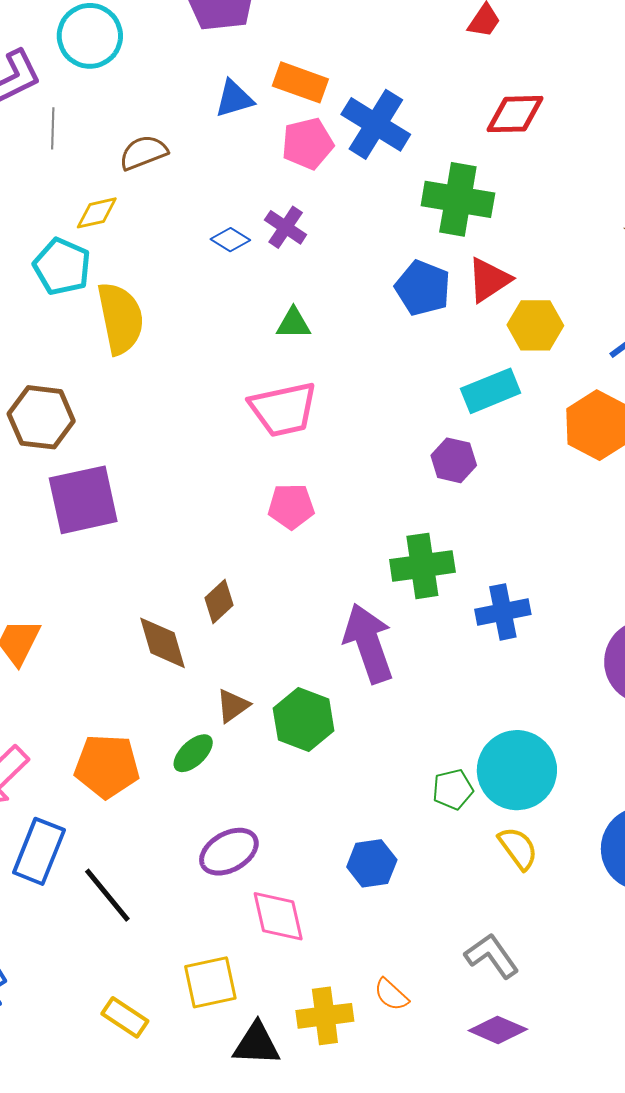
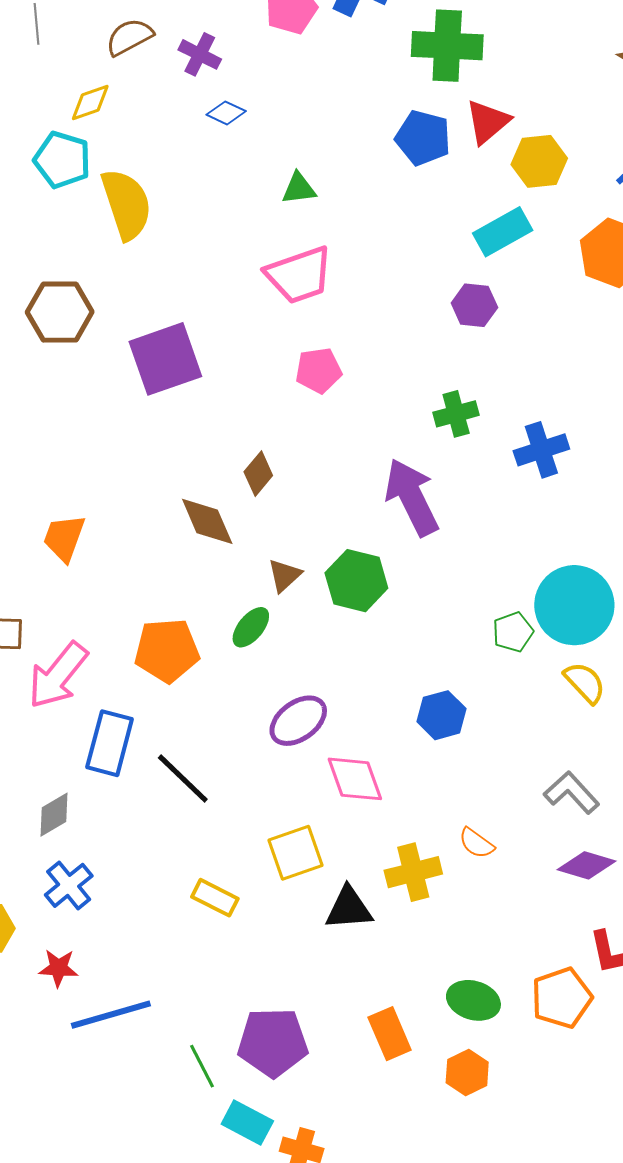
purple cross: (286, 227) -> (200, 54), moved
purple square: (83, 500) -> (165, 359), moved
green cross: (422, 566) -> (456, 414), size x0.7

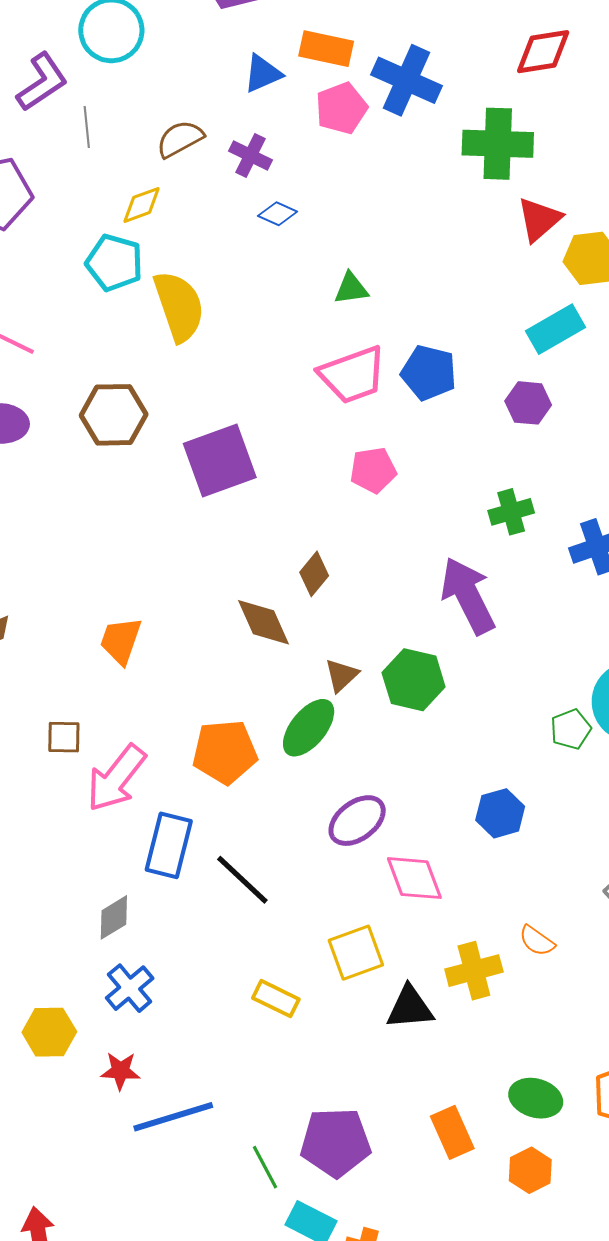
blue pentagon: (423, 138) -> (429, 373), moved
green ellipse: (251, 627) -> (309, 728), size x1.4

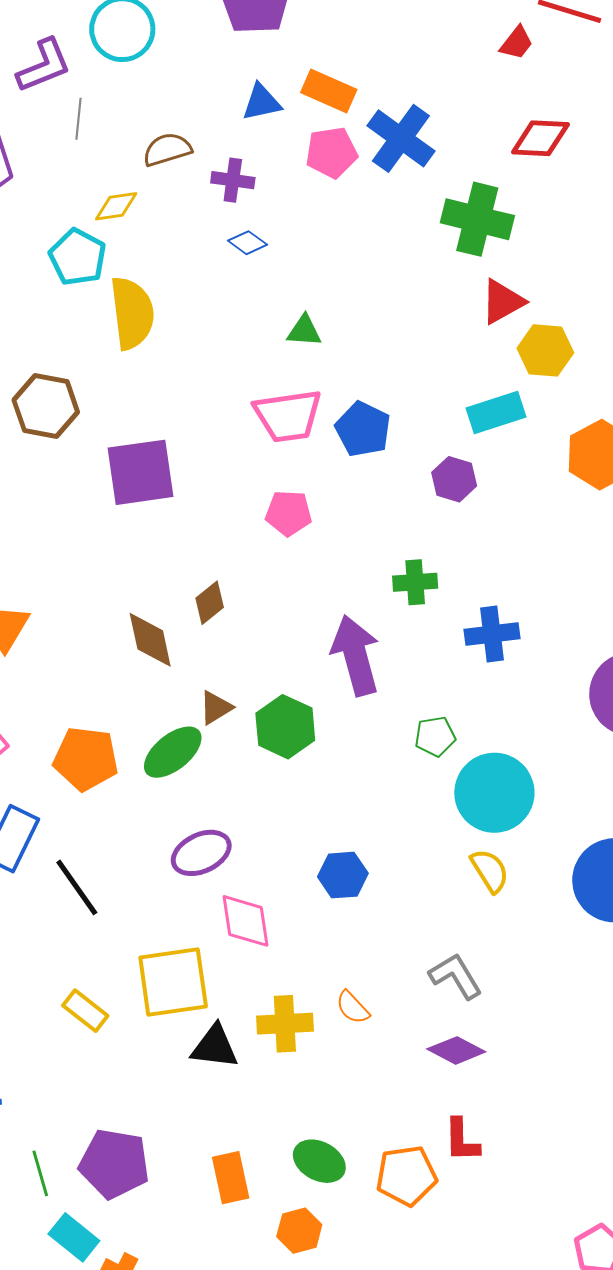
purple cross: (250, 156) -> (233, 180), turned -30
green pentagon: (571, 729) -> (435, 736), moved
yellow square: (356, 953) -> (173, 982), size x1.4

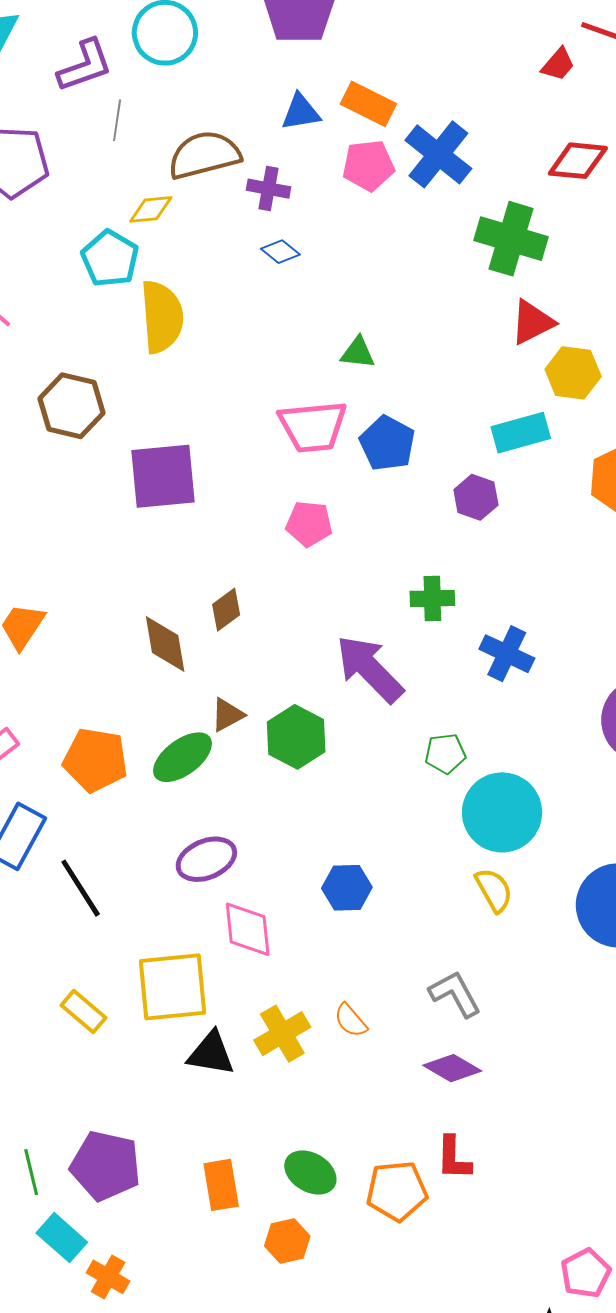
brown semicircle: (167, 149) -> (204, 155), size x1.5
green triangle: (304, 331) -> (358, 353), moved
blue cross: (492, 634) -> (507, 654), turned 30
purple arrow: (356, 655) -> (370, 669), turned -32
yellow cross: (285, 1024) -> (282, 1034), turned -30

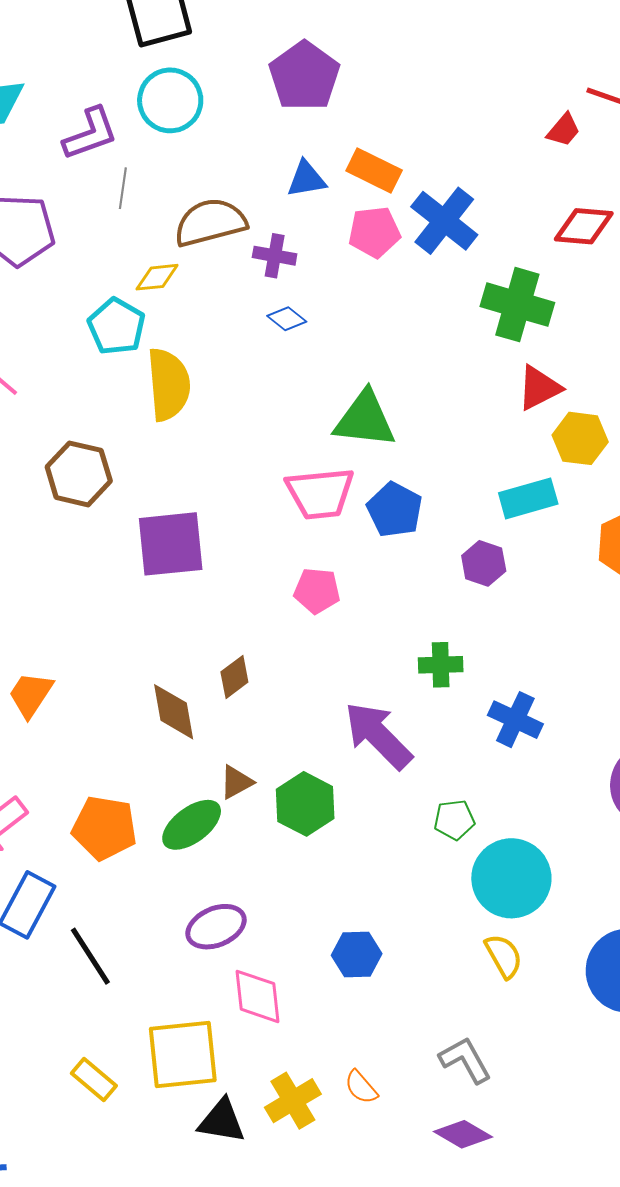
green triangle: (358, 353) -> (365, 419), size x1.8

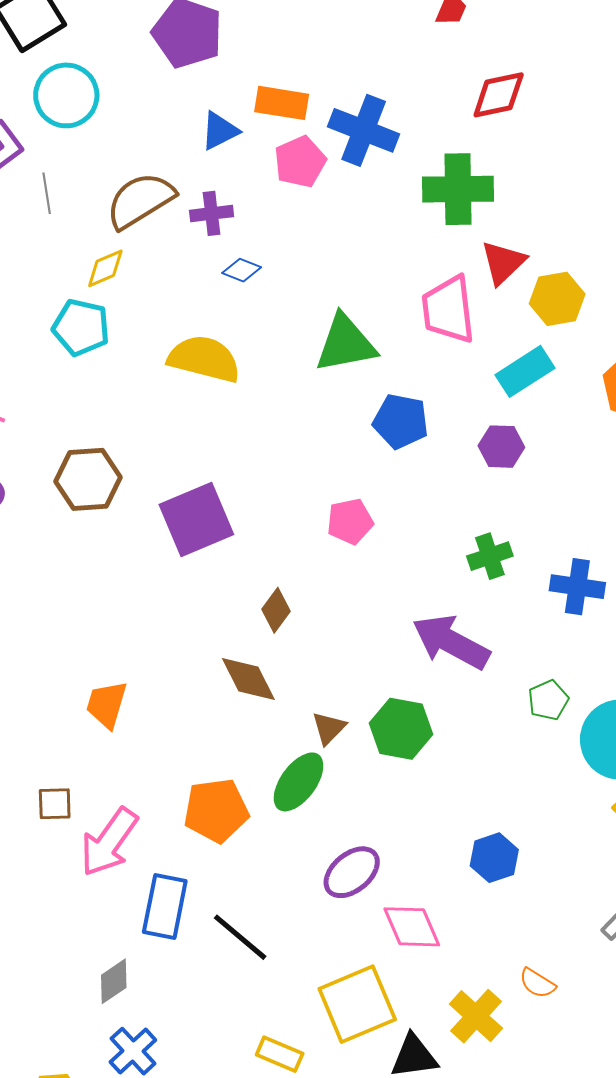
yellow semicircle: (169, 384) -> (204, 359), moved, turned -54
pink trapezoid: (320, 493) -> (448, 310), moved, turned 106
brown diamond: (234, 677) -> (276, 610), moved

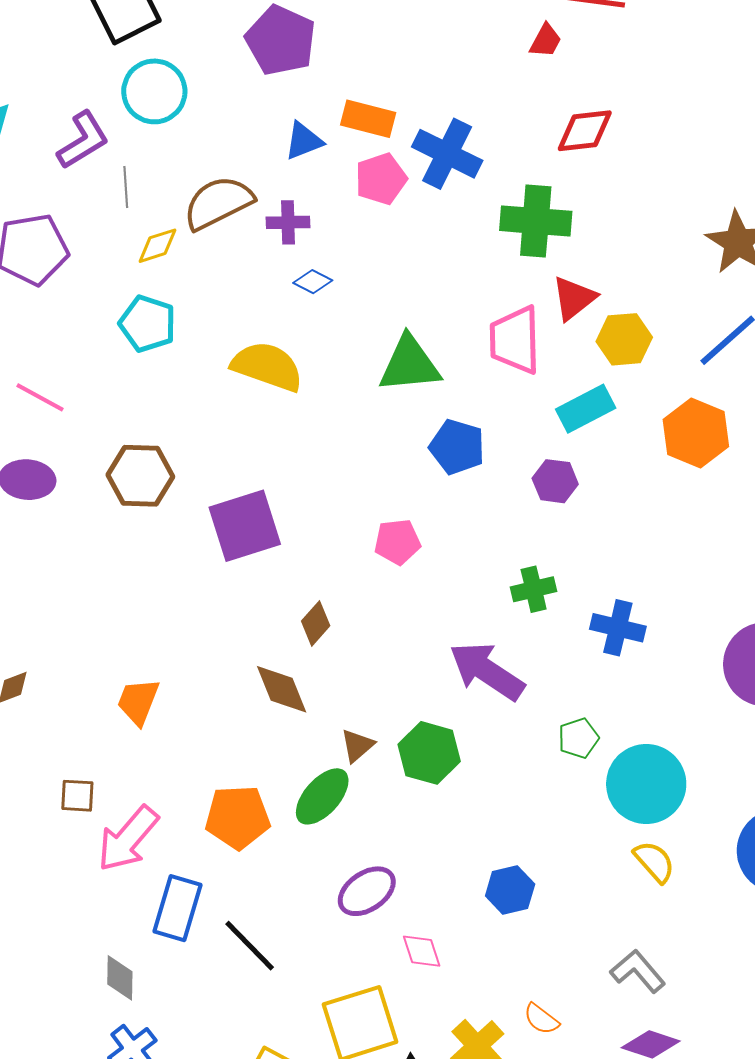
yellow diamond: (105, 268) -> (157, 246), moved
pink diamond: (412, 927) -> (422, 951), size x0.7
gray diamond: (114, 981) -> (120, 978), turned -60

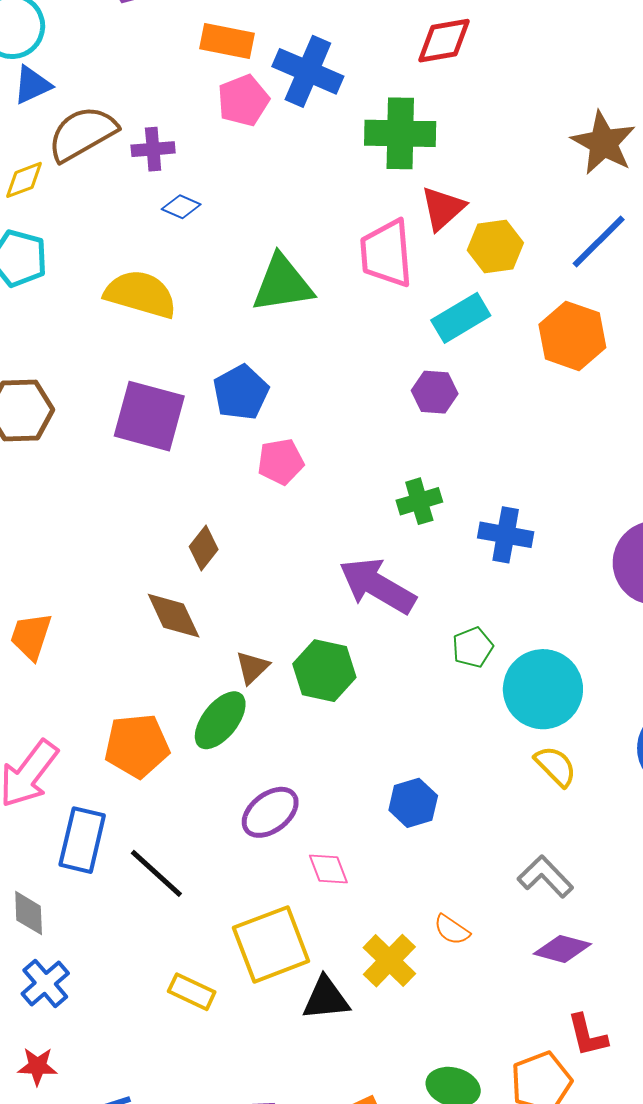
blue triangle: (304, 141) -> (32, 85), moved
blue pentagon: (457, 447) -> (241, 392), moved, turned 30
purple square: (245, 526) -> (149, 416), moved, turned 36

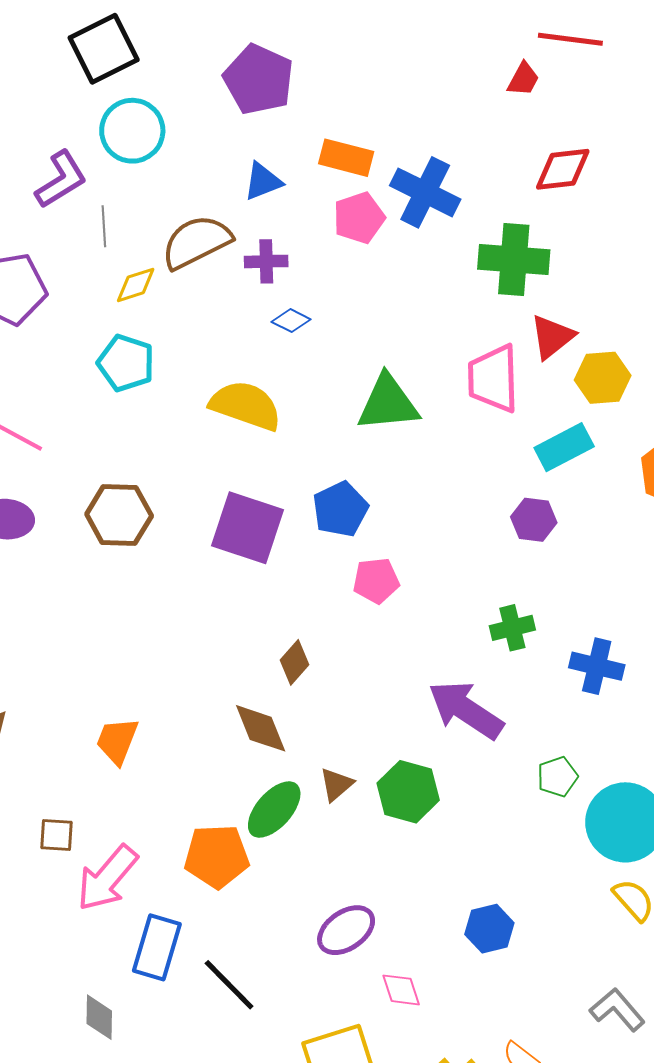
blue triangle: (32, 85) -> (263, 181), moved
green ellipse: (220, 720) -> (274, 810), moved

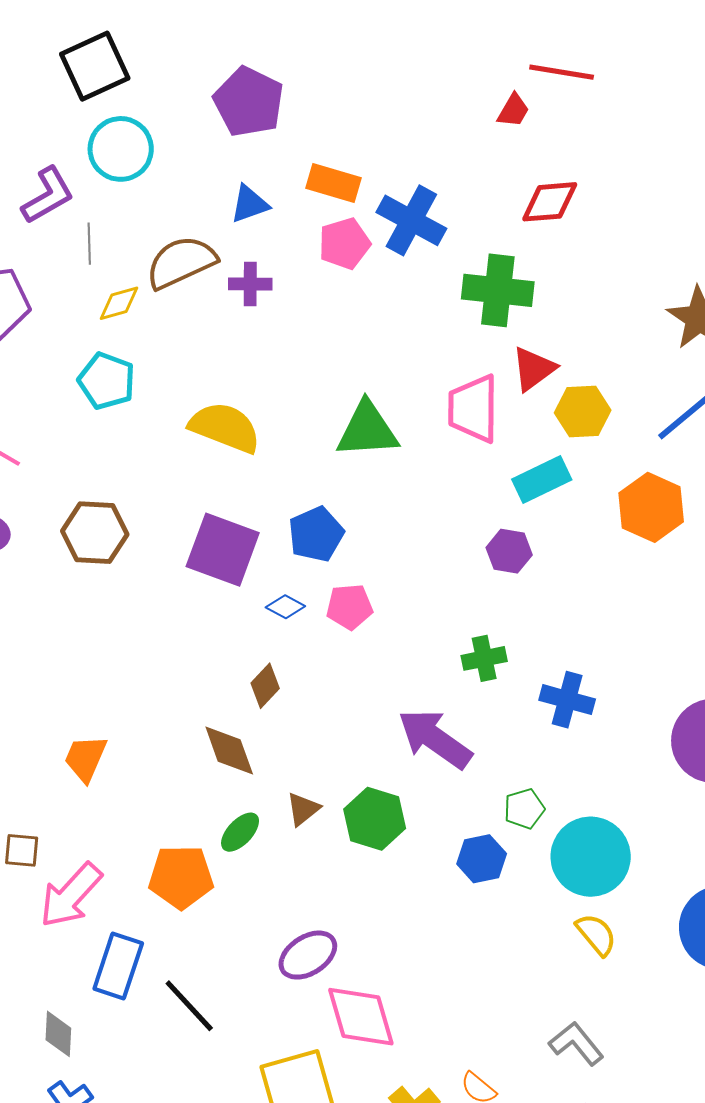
blue diamond: (291, 321) -> (285, 607), moved
green ellipse: (274, 810) -> (240, 832), size x0.7
blue hexagon: (489, 929) -> (482, 859), moved
pink diamond: (401, 990) -> (361, 1017), size x1.8

